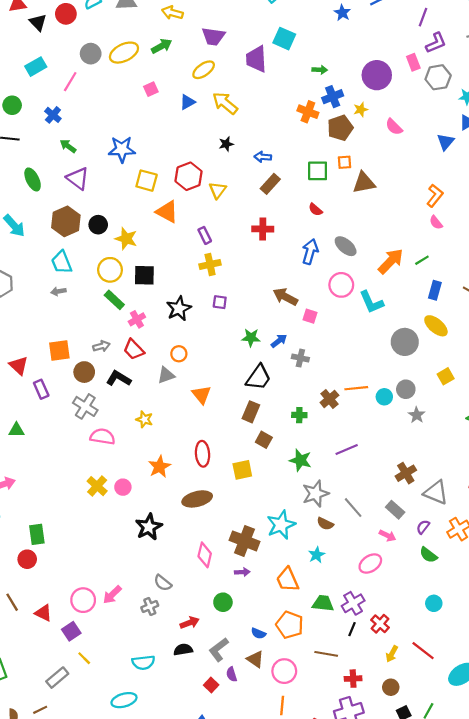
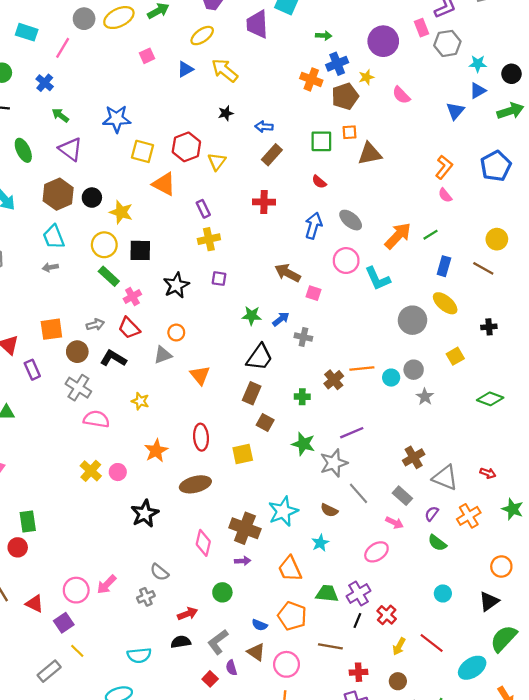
cyan rectangle: (36, 67) -> (27, 32), turned 48
gray star: (315, 494) -> (334, 463), moved

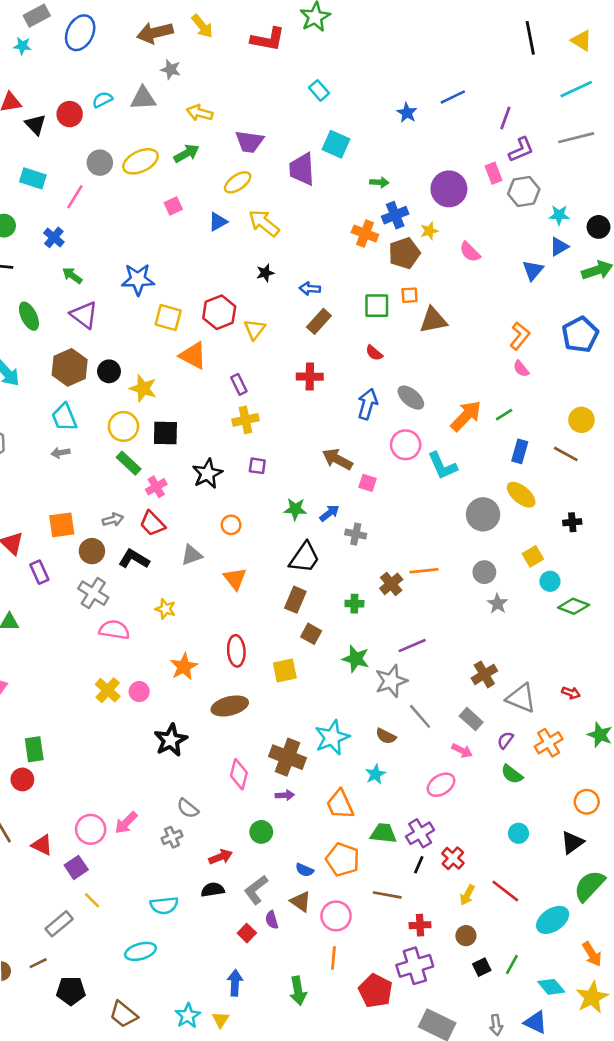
orange circle: (176, 333) -> (231, 525), moved
cyan circle: (391, 378) -> (550, 581), moved

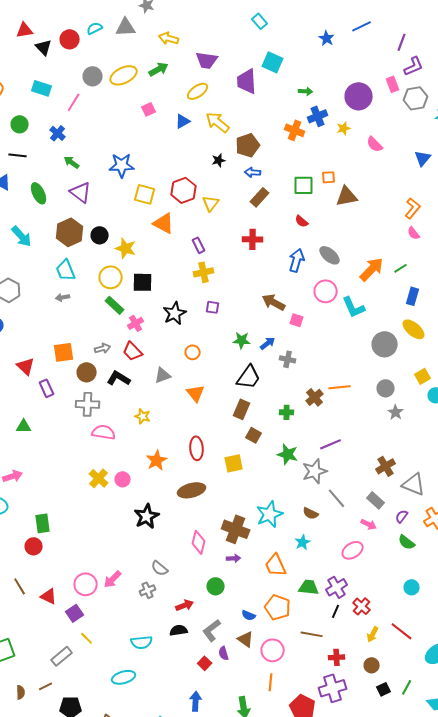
brown pentagon: (404, 253) -> (248, 145), moved
gray cross: (93, 593) -> (88, 404), turned -30

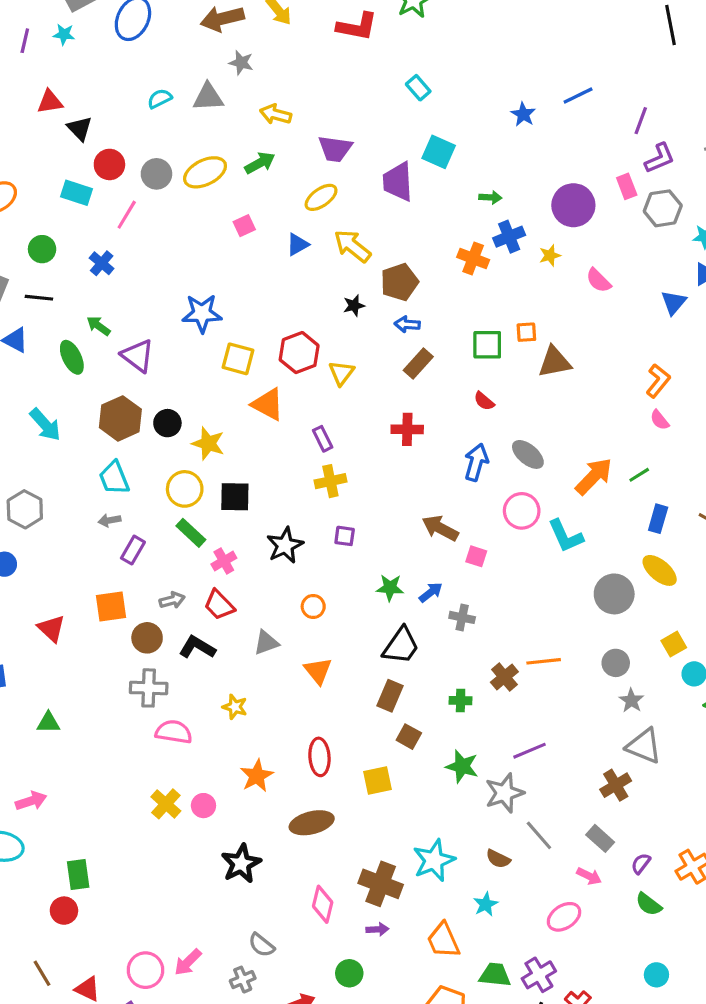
red circle: (70, 39) -> (109, 164), moved
green arrow: (72, 162) -> (98, 326), moved
purple rectangle: (47, 388) -> (133, 550), moved, turned 54
gray triangle: (414, 484) -> (644, 746), moved

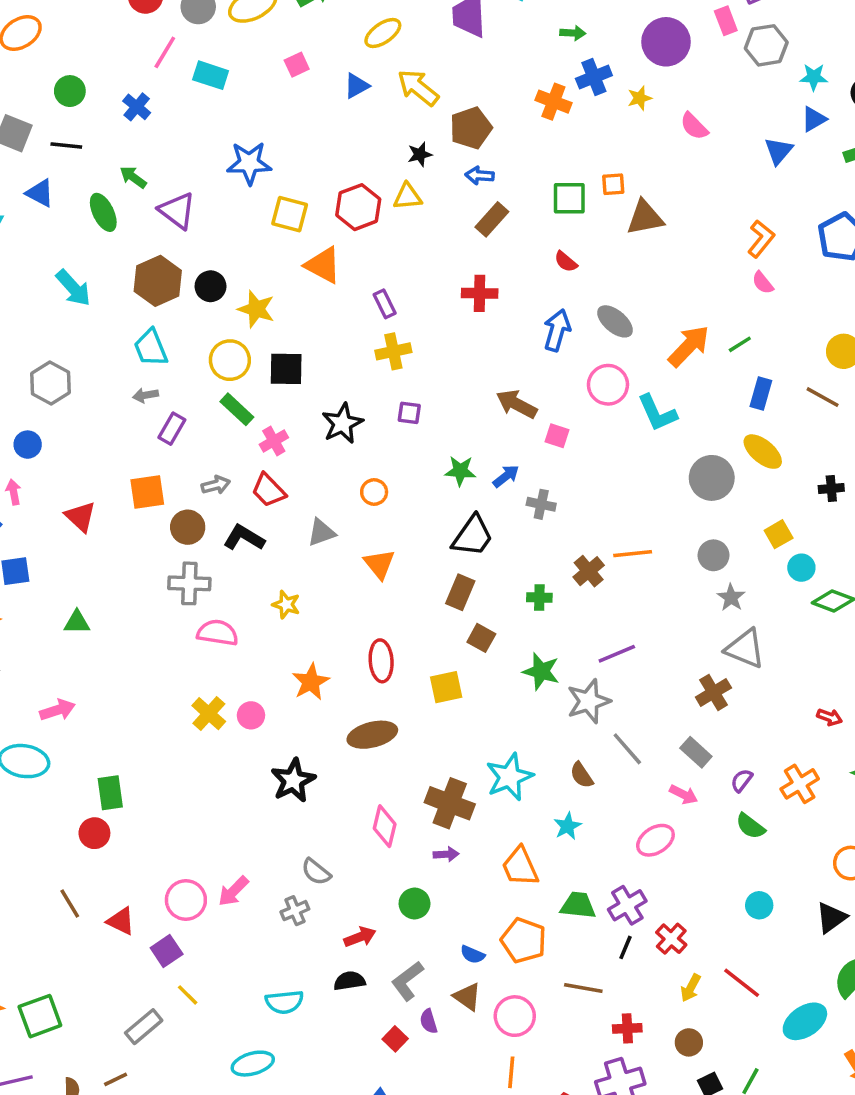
cyan rectangle: (77, 193) -> (211, 75), moved
yellow triangle: (341, 373) -> (407, 197), moved, turned 48
brown semicircle: (498, 859) -> (582, 775), turned 30

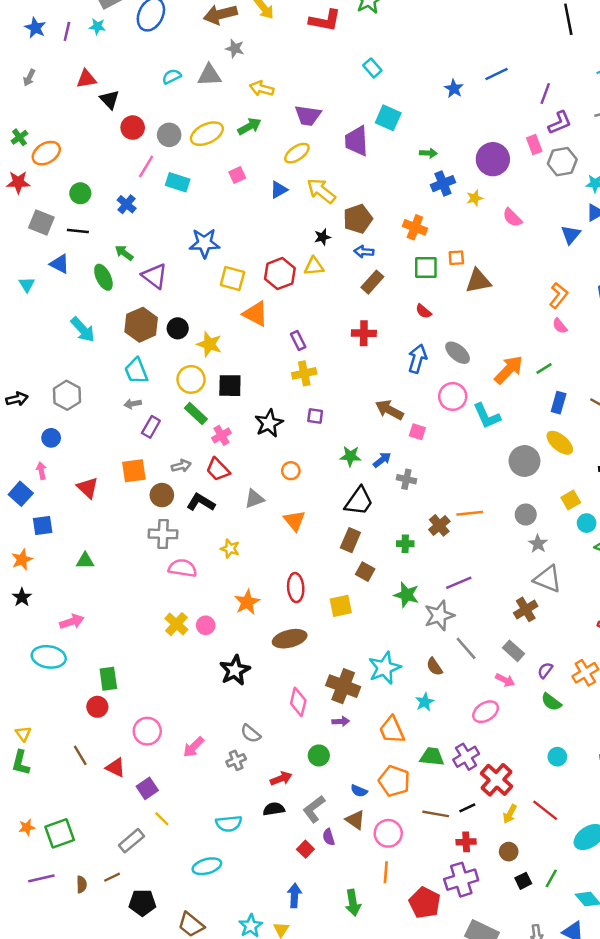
orange cross: (553, 102) -> (415, 227), moved
pink circle: (186, 900) -> (147, 731), moved
red cross: (671, 939) -> (496, 780), size x1.5
black line: (626, 947) -> (467, 808), moved, turned 42

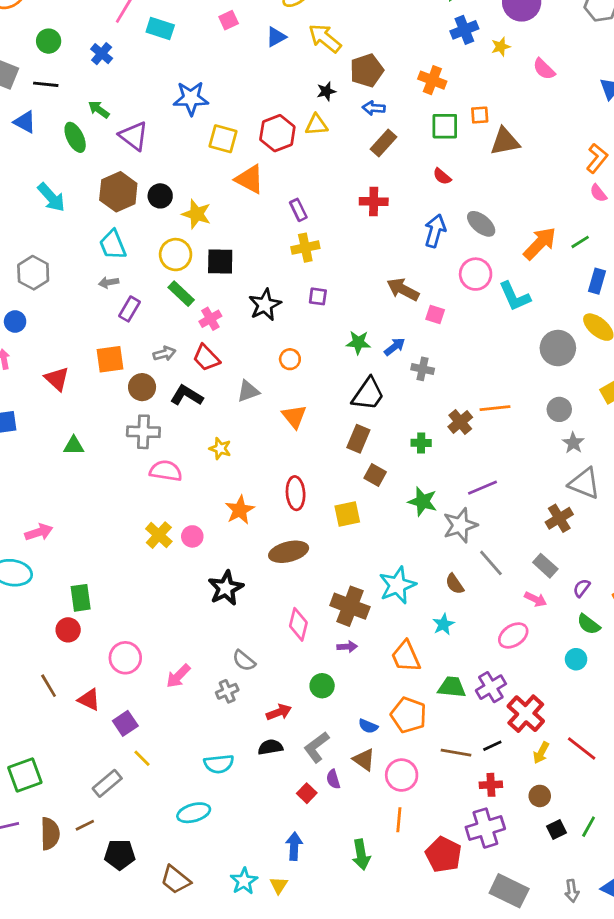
green triangle: (85, 561) -> (74, 446), moved
cyan circle: (557, 757) -> (576, 659), moved
brown semicircle: (82, 884) -> (50, 834), size x1.6

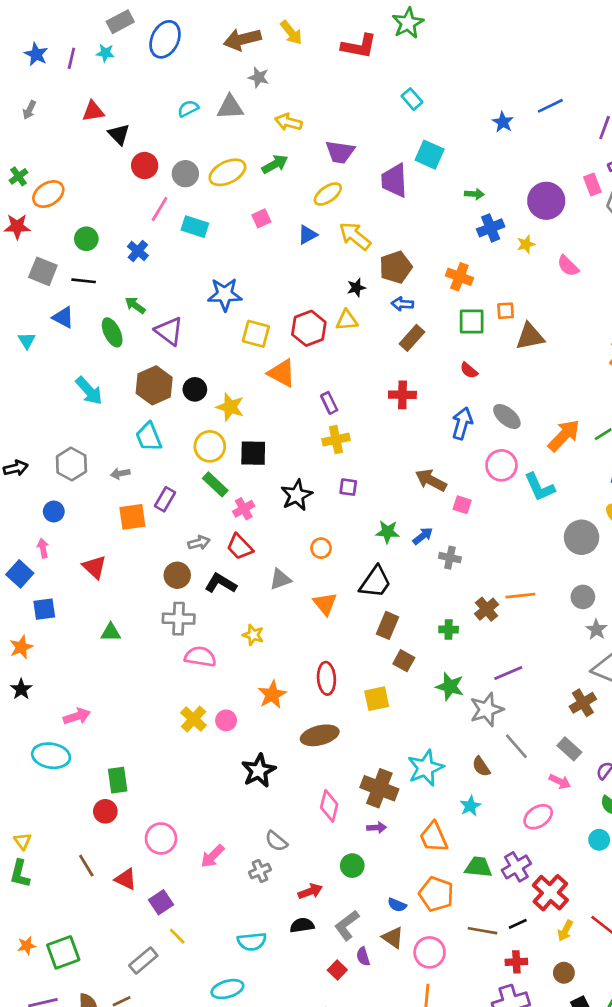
gray arrow: (109, 282) -> (120, 473), moved
orange square: (110, 359) -> (132, 517), moved
black trapezoid: (368, 394) -> (375, 582), moved

